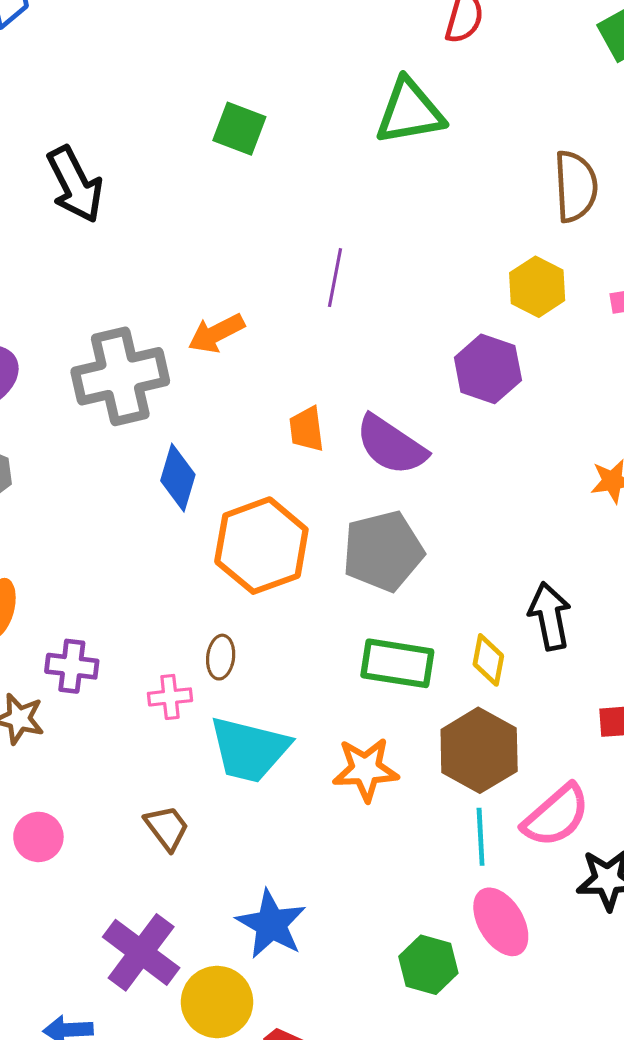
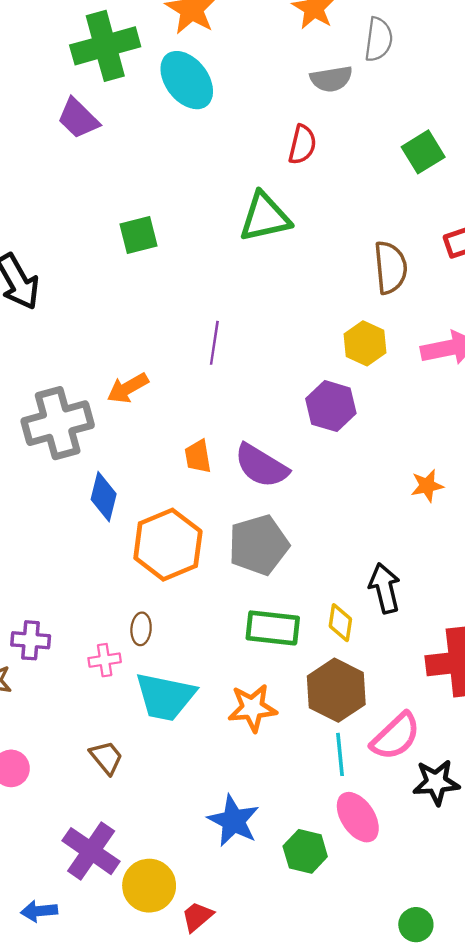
green square: (239, 129) -> (139, 235), turned -33
blue star: (271, 924) -> (233, 821), moved

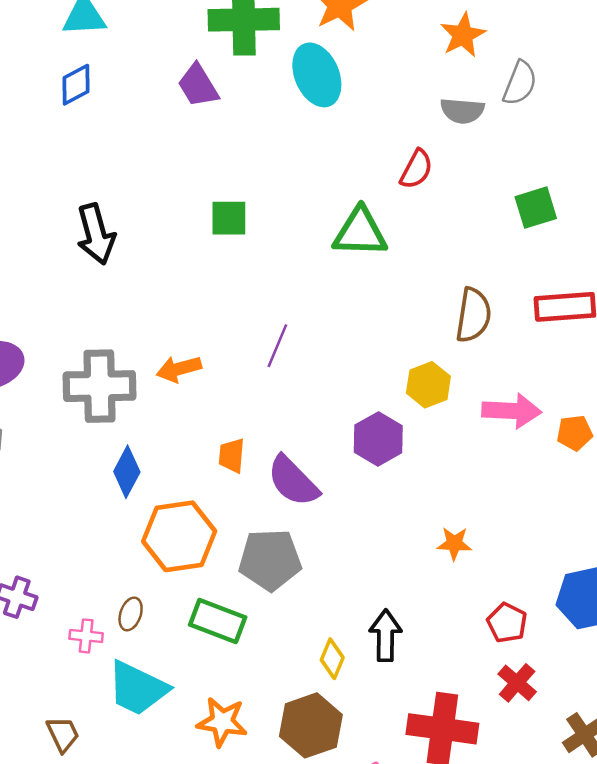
green rectangle: (273, 628) -> (218, 621), moved

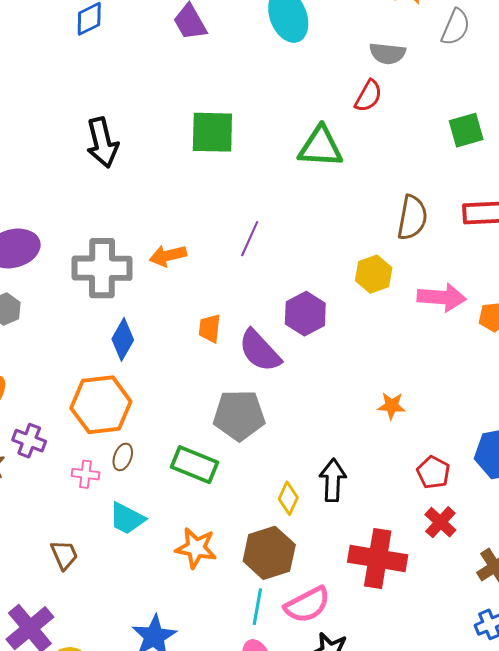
gray semicircle: (462, 111) -> (387, 53), moved
green square: (229, 218) -> (212, 132), size x1.4
purple hexagon: (378, 439) -> (305, 314), moved
orange hexagon: (179, 536) -> (101, 405), moved
cyan trapezoid: (138, 688) -> (127, 518), size x0.7

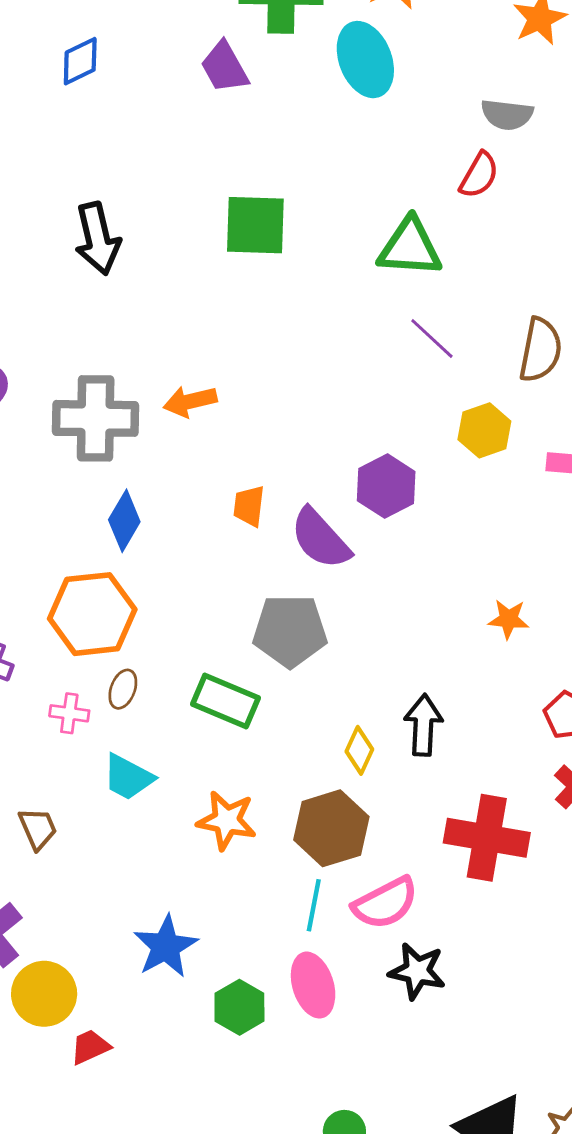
purple line: (250, 239) -> (432, 338), moved, turned -72

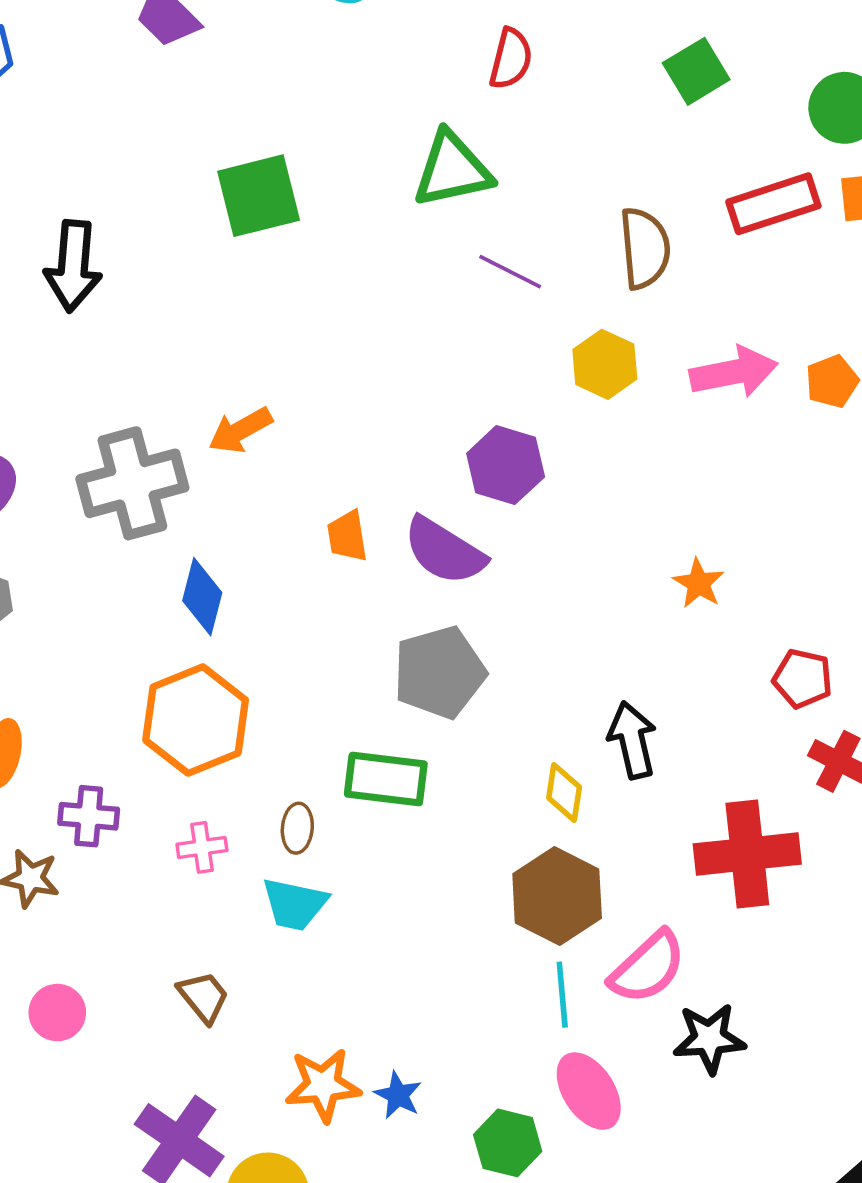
black arrow: (98, 239) -> (73, 266), turned 34
orange star: (508, 619) -> (699, 583), turned -30
brown ellipse: (123, 689) -> (297, 828), moved
orange star: (227, 820) -> (323, 1085), moved
blue star: (166, 946) -> (398, 1095), size x0.6

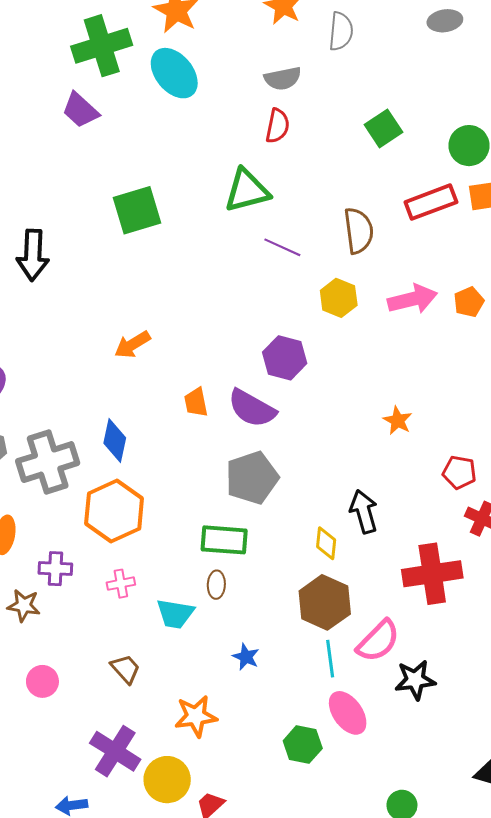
gray cross: (132, 483) -> (48, 462), moved
brown ellipse: (297, 828) -> (216, 585), moved
blue star: (398, 1095) -> (246, 657), moved

